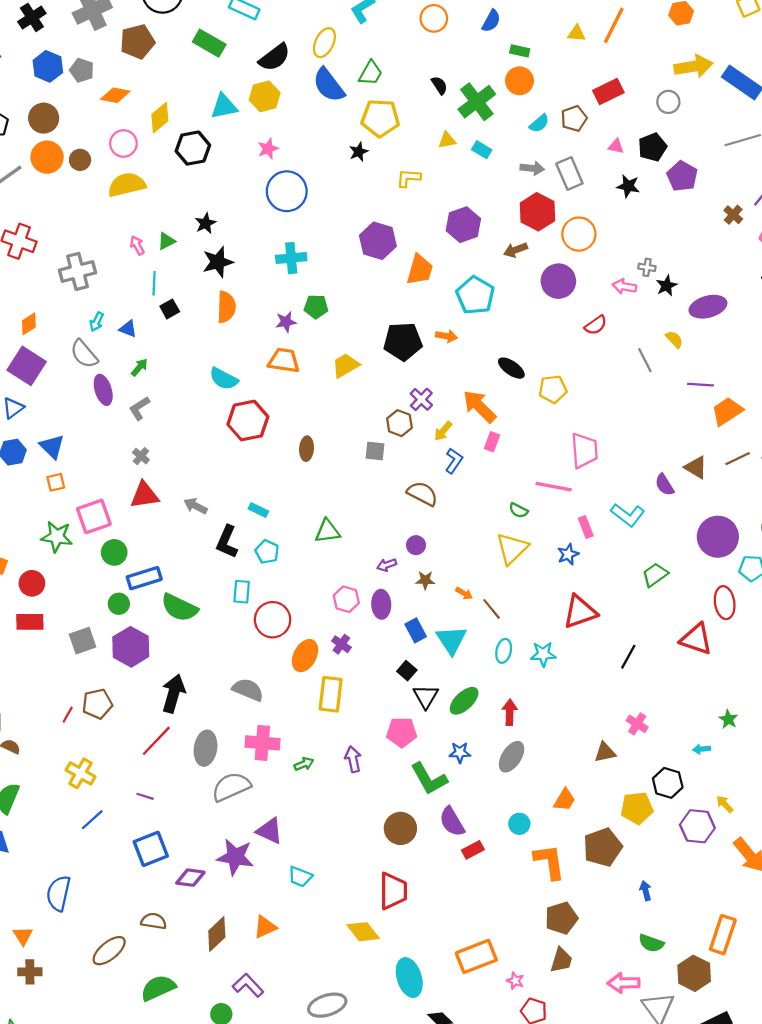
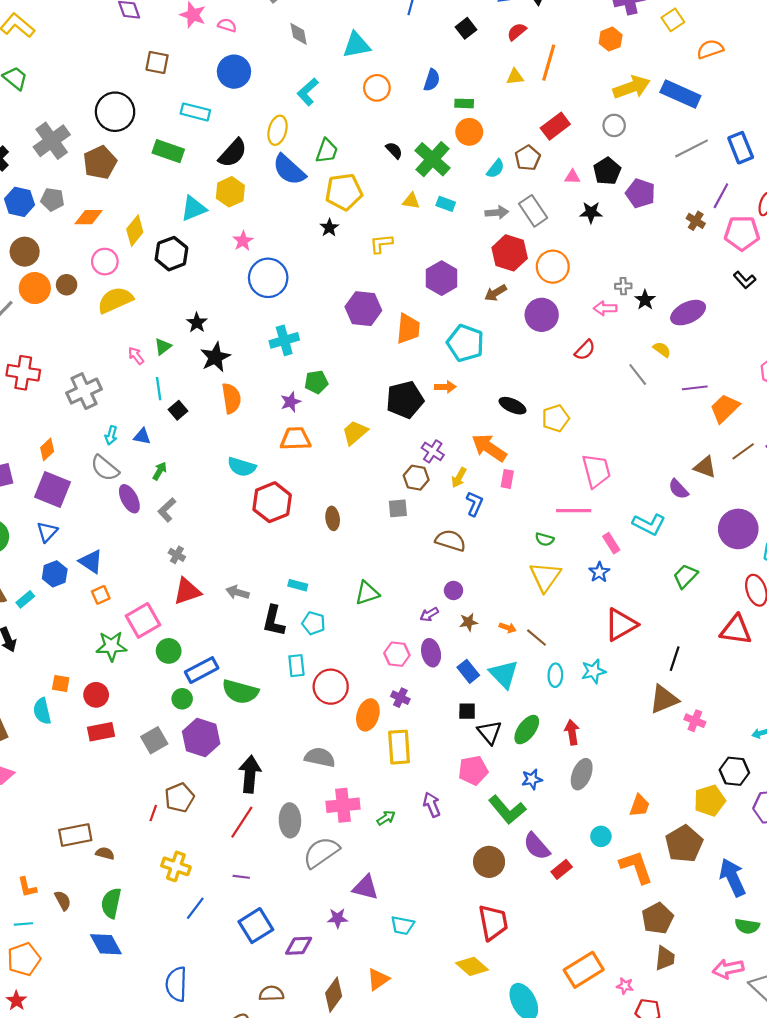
yellow triangle: (447, 140) -> (411, 201), turned 30
black square: (407, 671) -> (467, 711), turned -30
brown triangle: (605, 752) -> (664, 699), moved, size x1.4
purple star: (235, 857) -> (338, 918), size x0.6
blue arrow: (646, 891) -> (733, 877), size x2.0

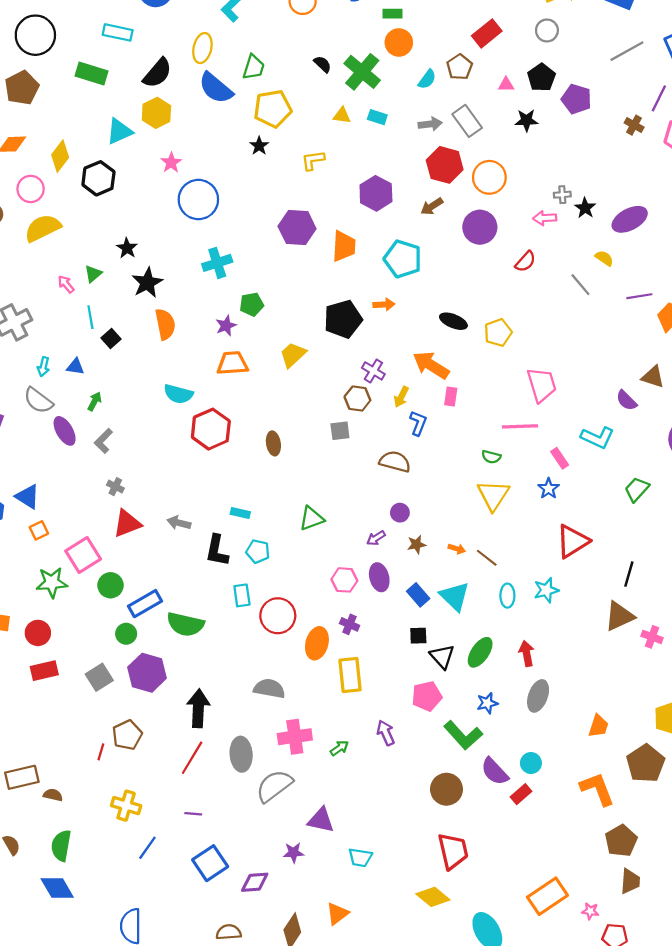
cyan circle: (601, 836) -> (531, 763), moved

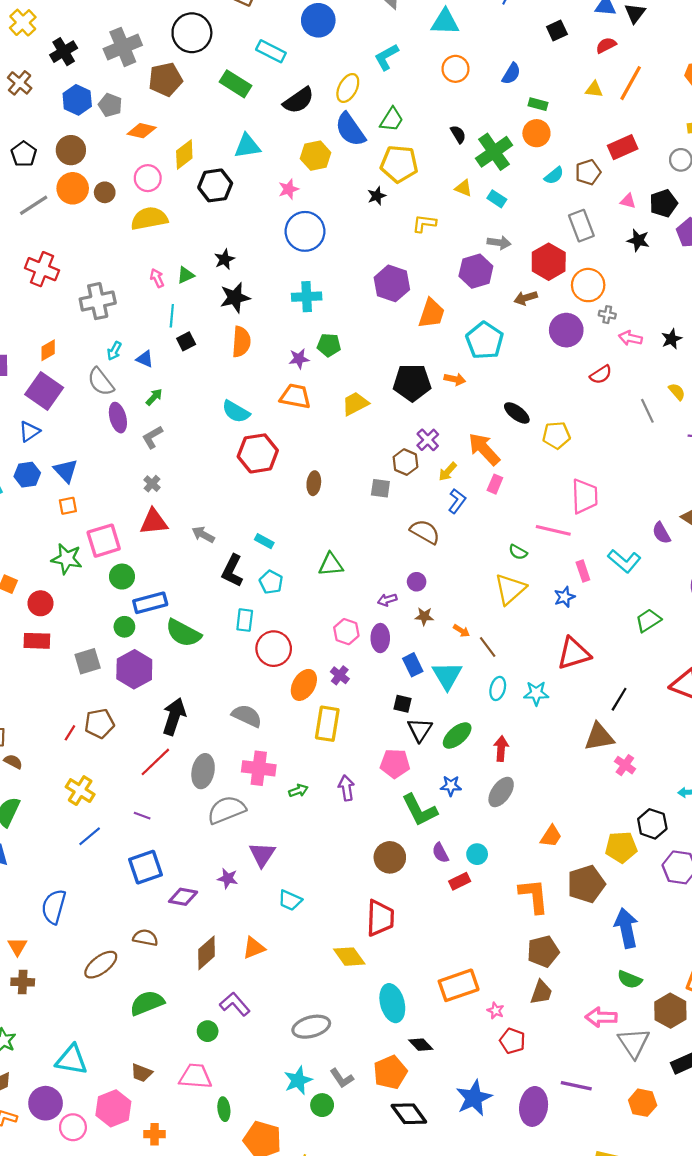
yellow hexagon: (156, 113) -> (316, 156), moved
gray arrow: (430, 124) -> (499, 243), moved
gray cross: (562, 195) -> (607, 315), moved
purple semicircle: (495, 771) -> (440, 853), size x0.7
purple triangle: (321, 820) -> (262, 854), turned 36

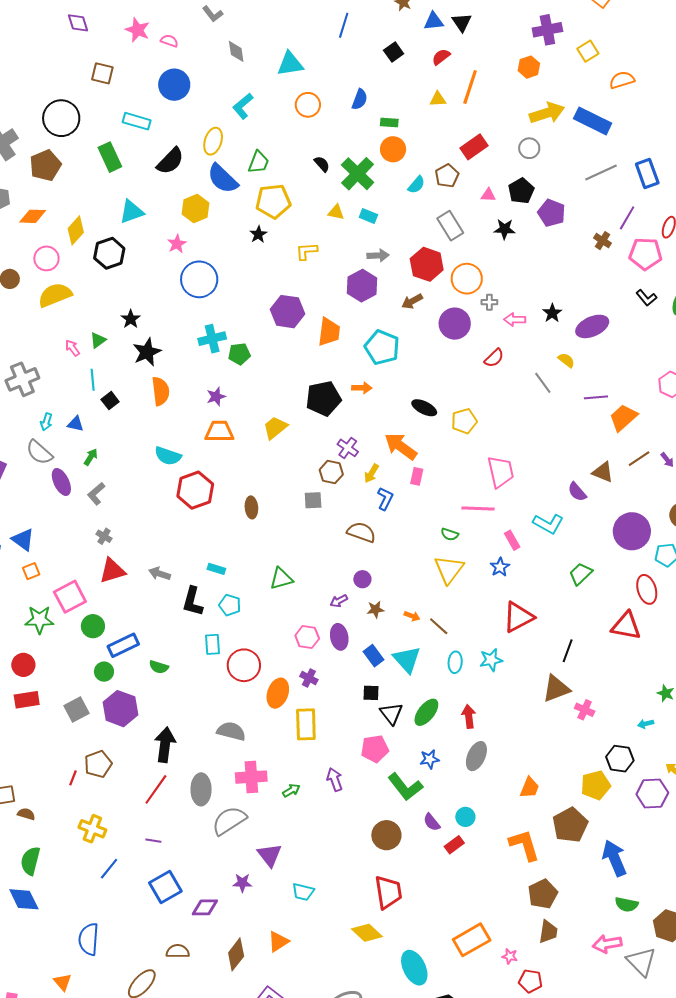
green rectangle: (235, 84) -> (110, 157), turned 44
green pentagon: (329, 345) -> (239, 354), moved
green semicircle: (183, 633) -> (159, 667), size x0.6

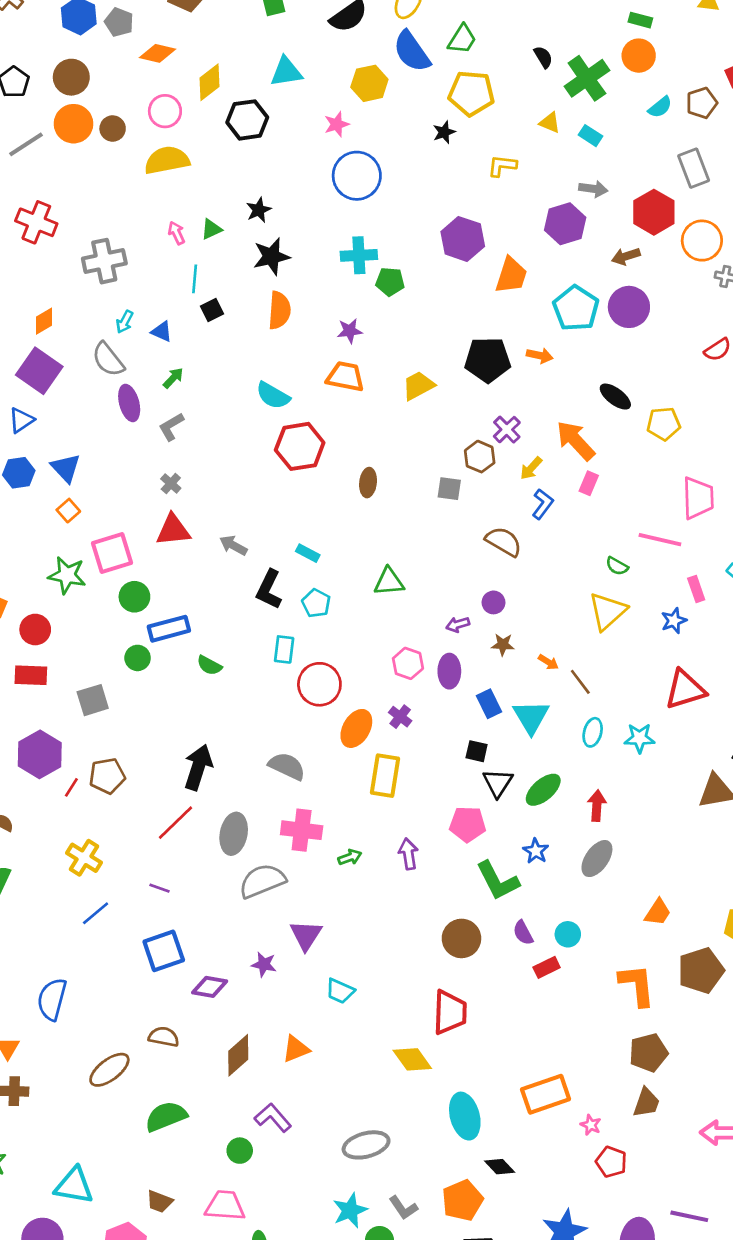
purple circle: (455, 324) -> (629, 307), moved
orange square: (31, 571) -> (68, 511), turned -30
purple hexagon: (120, 709) -> (40, 754), moved
blue star: (430, 759) -> (536, 851), turned 30

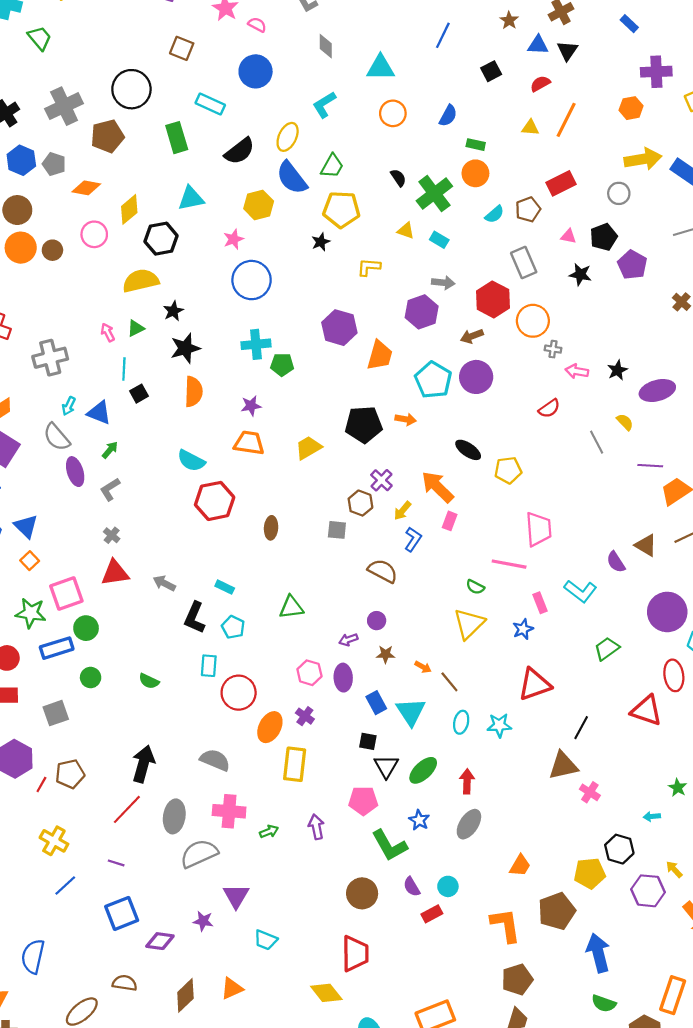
yellow semicircle: (167, 160) -> (141, 281), moved
blue triangle: (162, 332) -> (99, 413), size x1.4
blue rectangle: (169, 629) -> (57, 648), moved

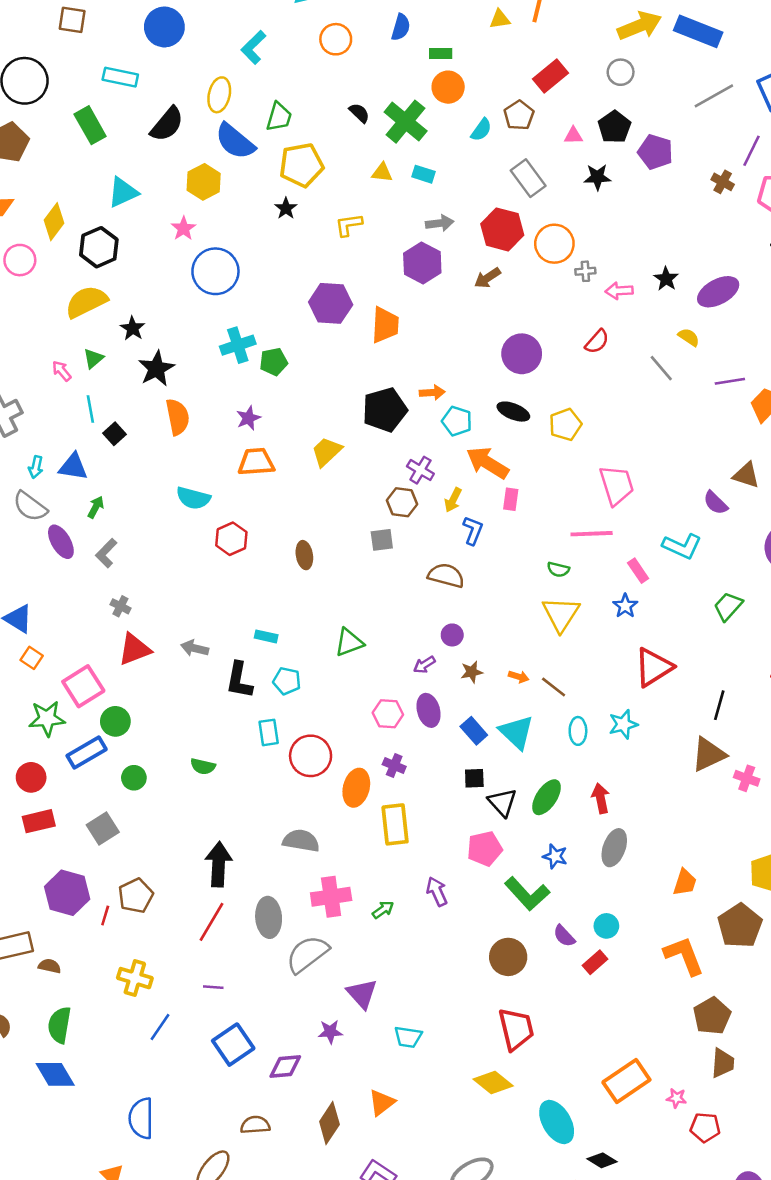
purple circle: (476, 377) -> (522, 354), moved
cyan pentagon: (433, 380) -> (457, 421), moved, size x0.7
red hexagon: (215, 501) -> (231, 539), size x0.7

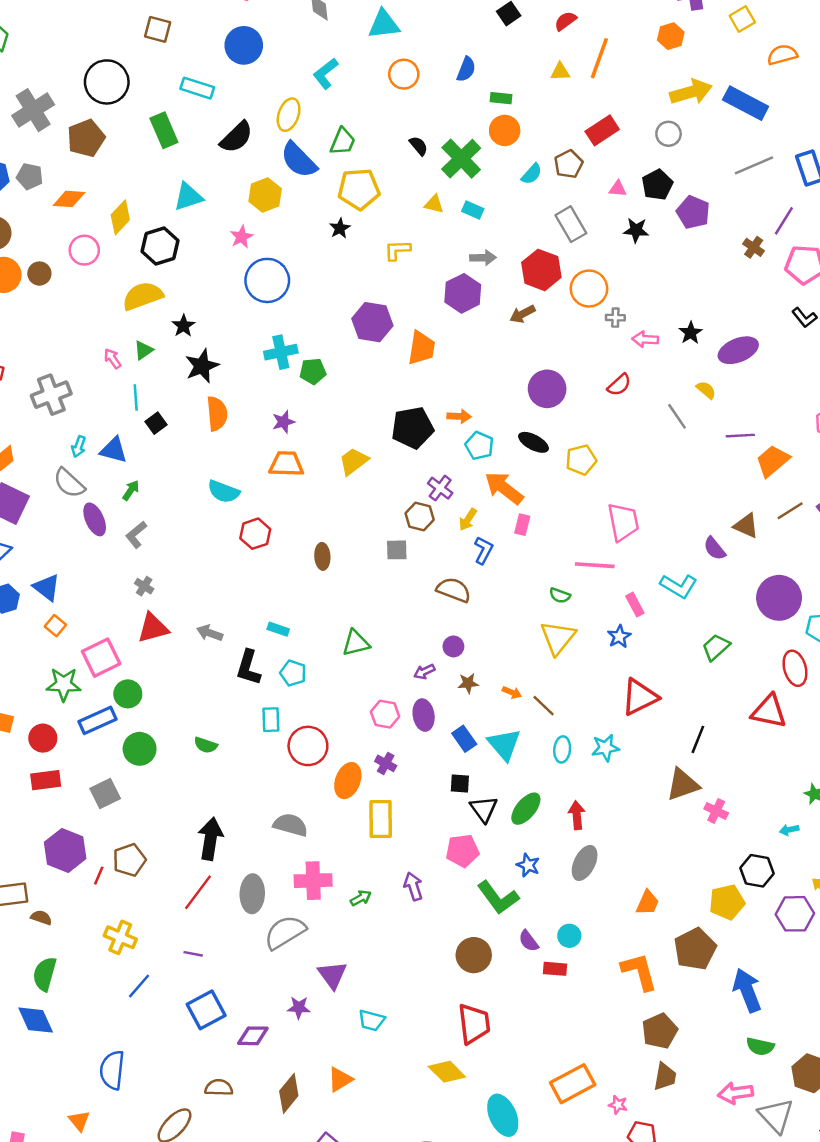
green circle: (134, 778) -> (140, 749), size x1.4
red rectangle: (595, 962) -> (555, 969), turned 40

